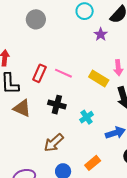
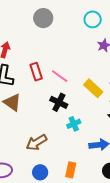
red rectangle: (39, 73) -> (36, 72), turned -54
black cross: (57, 105) -> (59, 102), moved
orange rectangle: (93, 163) -> (71, 170), turned -49

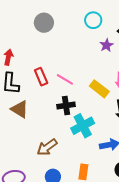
black cross: (59, 102) -> (66, 105), turned -30
cyan cross: (74, 124) -> (83, 126), size x1.6

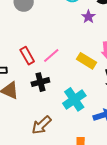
pink line: (65, 79) -> (51, 56), turned -66
black cross: (66, 105) -> (40, 82), moved

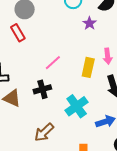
red rectangle: (27, 56) -> (18, 33), moved
yellow rectangle: (87, 61) -> (88, 67), turned 72

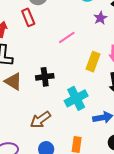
pink line: (53, 63) -> (67, 37), moved

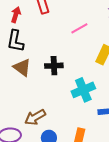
brown arrow: (40, 120) -> (35, 117), moved

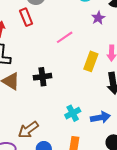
cyan cross: (83, 90) -> (73, 113), moved, size x0.7

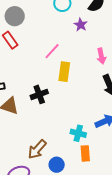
yellow rectangle: (91, 61) -> (64, 72), moved
cyan cross: (73, 113) -> (78, 133), moved, turned -35

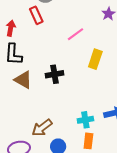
yellow rectangle: (64, 72) -> (95, 59), moved
cyan cross: (78, 133) -> (85, 120), turned -35

